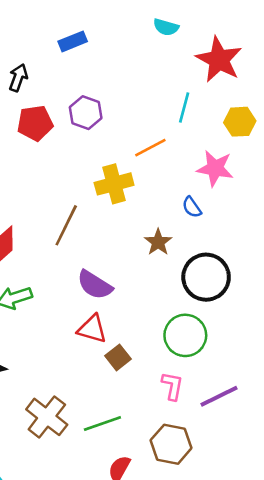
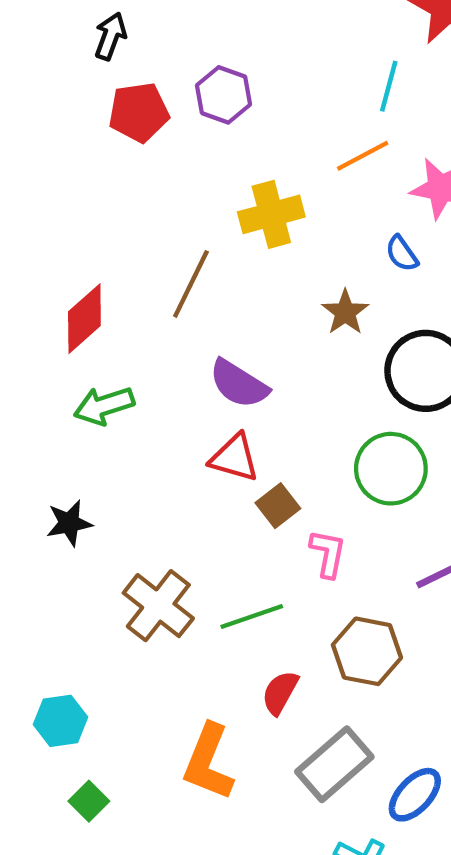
orange line: (150, 148) -> (363, 156), moved
pink L-shape: (172, 386) -> (328, 553), moved

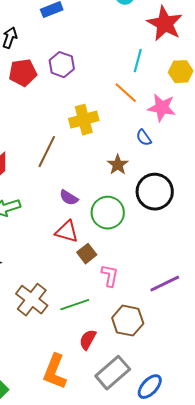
orange line: (363, 156) -> (126, 93), turned 70
purple semicircle: (239, 384) -> (69, 198), size x0.7
green circle: (391, 469) -> (108, 213), moved

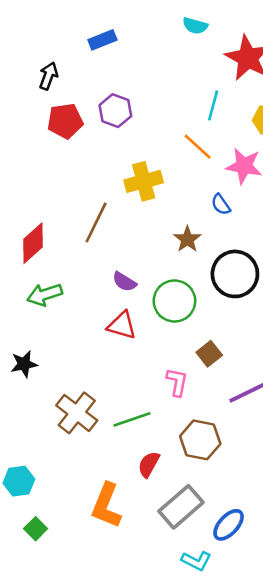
brown square: (87, 254) -> (209, 354), moved

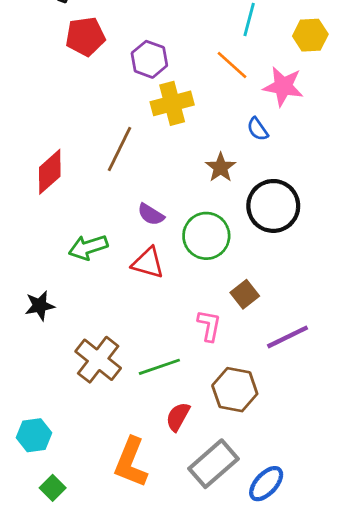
purple hexagon: (115, 111) -> (149, 59), moved
green arrow: (45, 295) -> (88, 247), moved

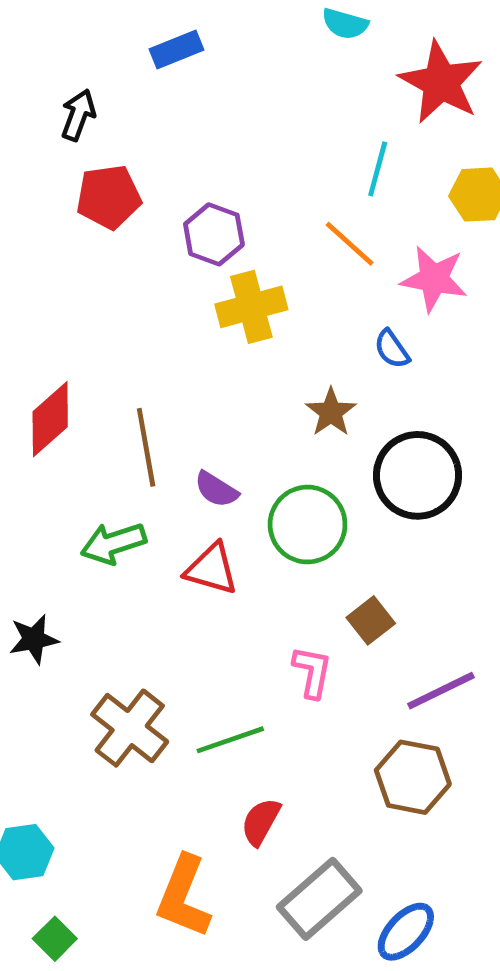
brown line: (119, 149) -> (146, 447), moved, turned -36
brown hexagon: (235, 390) -> (413, 777), moved

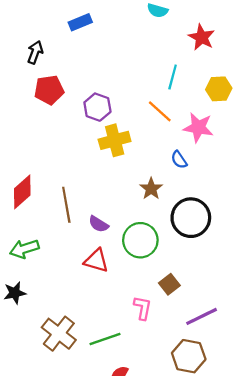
red star: (441, 82) -> (202, 37), size x0.7
green arrow: (113, 543) -> (24, 249), moved

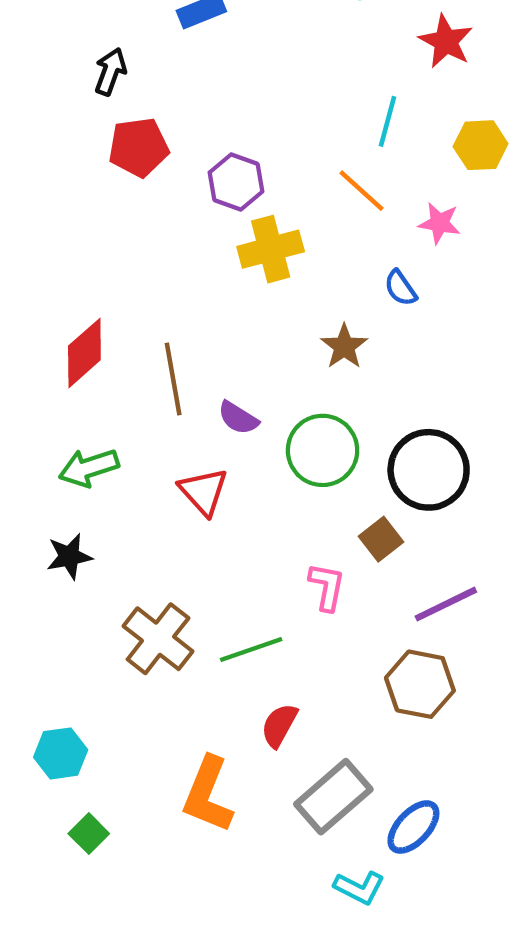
pink star: (198, 127) -> (439, 223), size x0.7
black circle: (191, 218) -> (429, 470), moved
red triangle: (96, 261) -> (203, 492), moved, turned 32

